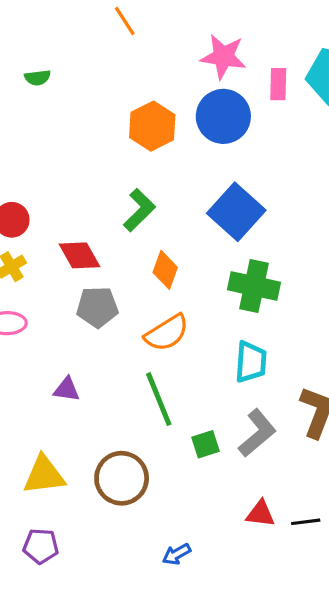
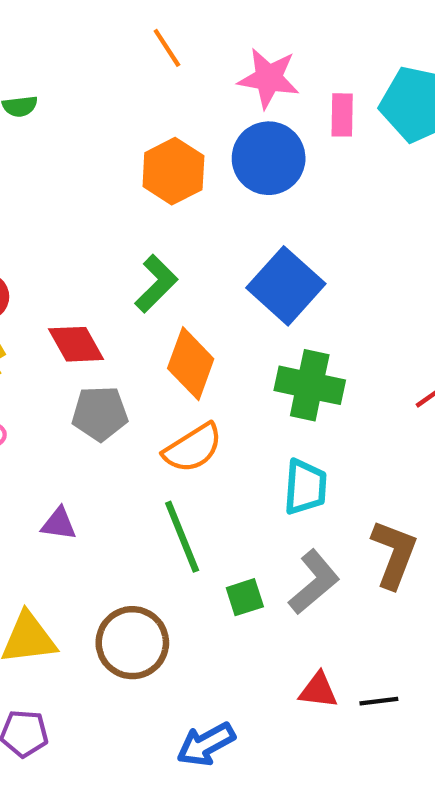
orange line: (125, 21) -> (167, 48), moved
orange diamond: (165, 270) -> (191, 364), size x1.4
blue arrow: (176, 554) -> (206, 744), size x1.5

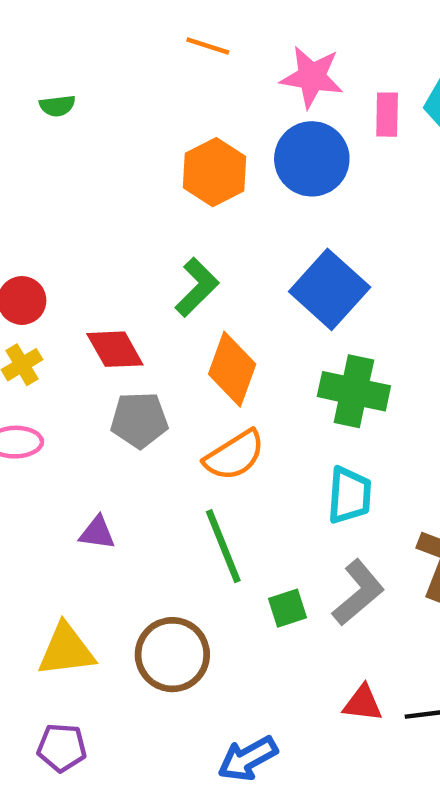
orange line: (167, 48) -> (208, 46), turned -39

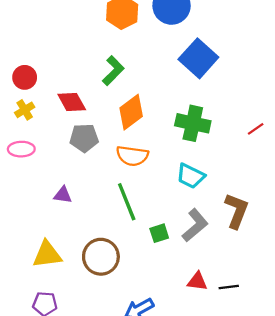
blue square: (330, 289) -> (198, 58), moved
orange diamond: (232, 369) -> (131, 112), turned 33
orange semicircle: (234, 455) -> (132, 156), turned 40
cyan trapezoid: (349, 495) -> (191, 176), turned 112

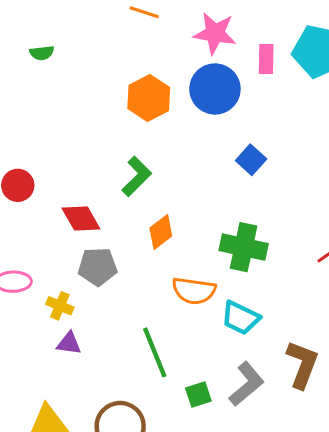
blue square: (198, 58) -> (251, 160), size x0.6
yellow cross: (25, 110) -> (60, 306), moved, turned -36
orange diamond: (131, 112) -> (161, 232), size x0.7
orange semicircle: (132, 156) -> (194, 291), moved

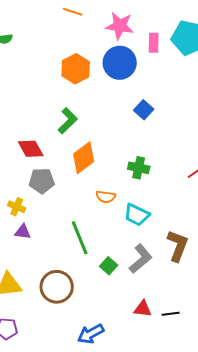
orange diamond: (161, 232) -> (84, 158), size x1.4
green cross: (244, 247) -> (139, 168), size x0.7
orange semicircle: (194, 291) -> (106, 197), size x0.7
green square: (198, 395) -> (109, 266), turned -30

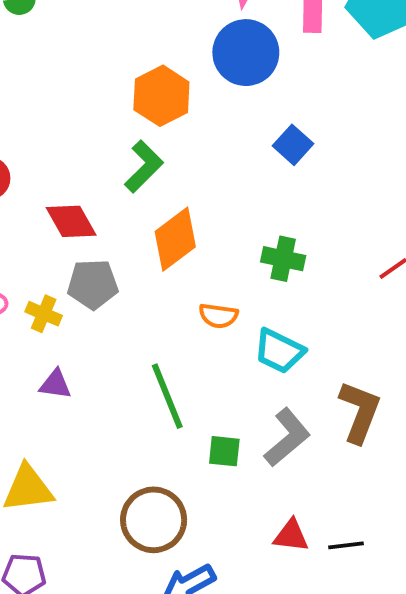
orange hexagon: (76, 69) -> (161, 96), moved
yellow cross: (17, 207) -> (44, 314), moved
green square: (109, 266) -> (224, 451), turned -36
brown circle: (57, 287) -> (154, 520), moved

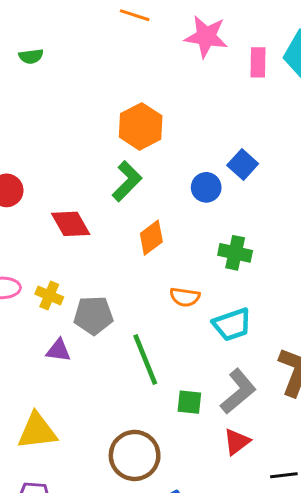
blue circle: (246, 53) -> (206, 187), moved, size x0.6
orange diamond: (175, 239) -> (151, 238), size x0.7
gray pentagon: (93, 284) -> (93, 315), moved
cyan trapezoid: (279, 351) -> (232, 324), turned -45
red triangle: (291, 536) -> (237, 442), moved, turned -44

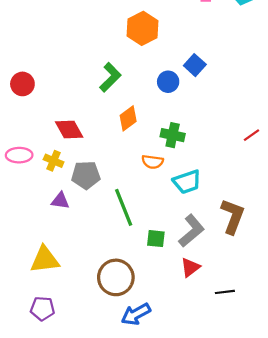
orange hexagon: (141, 126) -> (143, 28), moved
red diamond: (71, 224) -> (69, 130), moved
green cross: (235, 253) -> (173, 135), moved

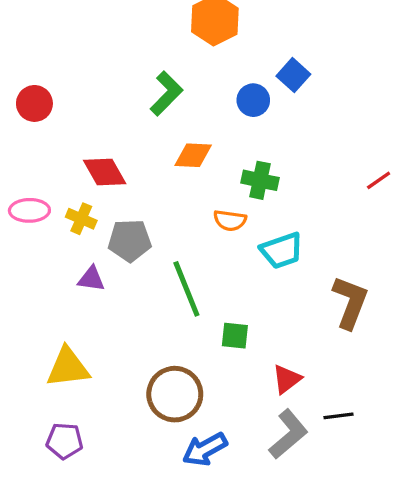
orange diamond: (128, 118) -> (193, 155), turned 40
gray L-shape: (191, 231) -> (288, 434), moved

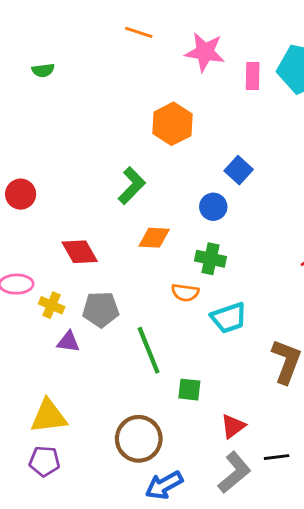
blue circle: (253, 100) -> (213, 207), moved
yellow cross: (81, 219) -> (52, 305), moved
purple pentagon: (65, 441) -> (44, 461), moved

